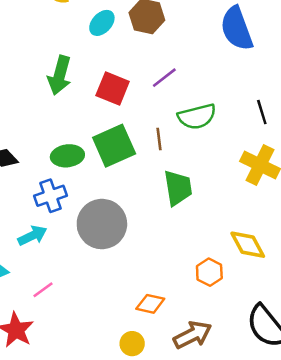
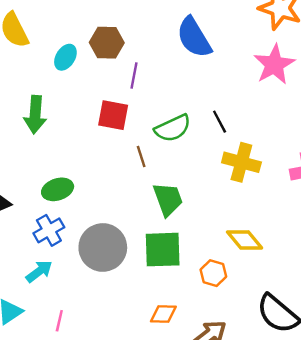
purple line: (164, 78) -> (134, 76), moved, turned -30
red square: (113, 89) -> (113, 115), moved
black line: (262, 112) -> (220, 122), moved
green square: (114, 146) -> (163, 250), moved, turned 33
pink line: (43, 290) -> (59, 321), turned -30

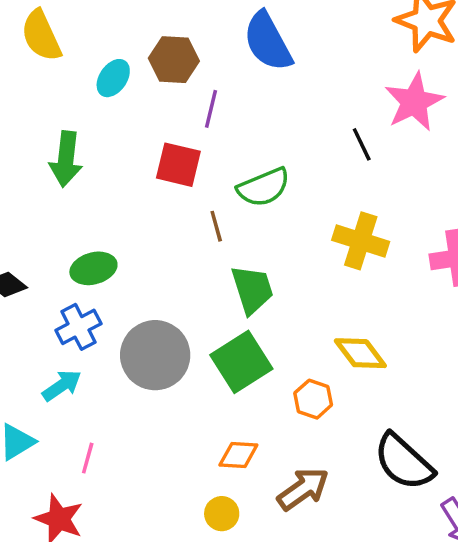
blue semicircle: (194, 37) -> (268, 41), moved
black line: (220, 122) -> (362, 144), moved
green square: (163, 250) -> (241, 362), turned -33

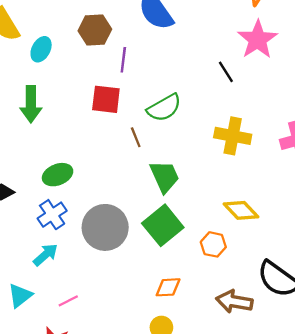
cyan ellipse: (113, 78) -> (41, 49), moved
pink line: (88, 458) -> (68, 301), turned 54
brown arrow: (303, 489) -> (234, 302), moved, turned -128

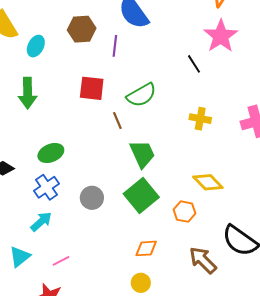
purple line: (123, 60) -> (115, 46), moved
yellow cross: (233, 136) -> (200, 119), size x0.7
gray circle: (105, 227) -> (92, 198), size x0.6
brown arrow: (234, 302) -> (203, 260), turned 36

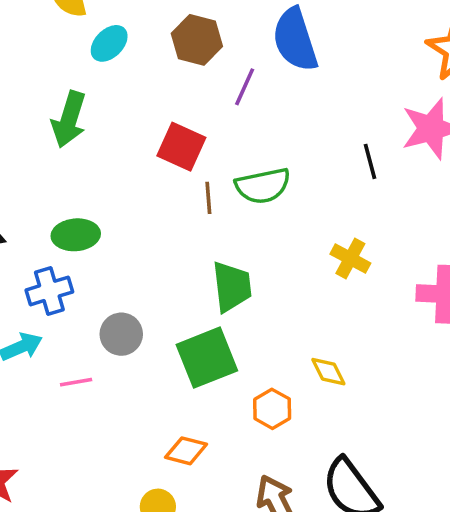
brown line: (117, 120) -> (208, 198), moved
yellow diamond: (208, 182) -> (328, 372), size x0.7
pink line: (61, 261) -> (76, 382), moved

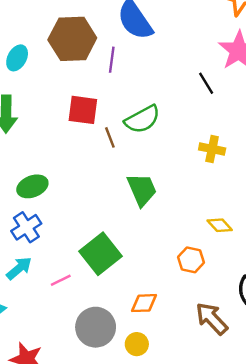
brown hexagon: (197, 40) -> (72, 39), size x1.4
gray circle: (121, 334) -> (96, 327), moved, size x1.4
green square: (207, 358) -> (100, 254), moved

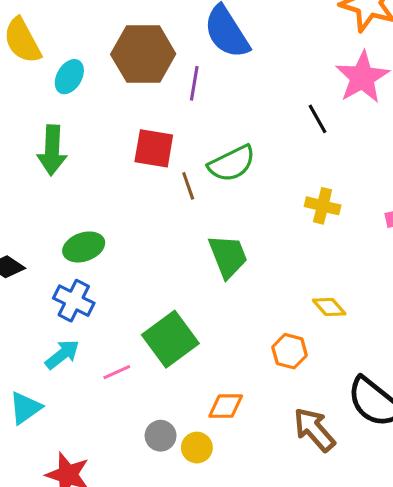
blue cross: (26, 227) -> (74, 301), turned -32
gray circle: (96, 327) -> (161, 436), size x0.6
yellow circle: (137, 344) -> (197, 448), moved

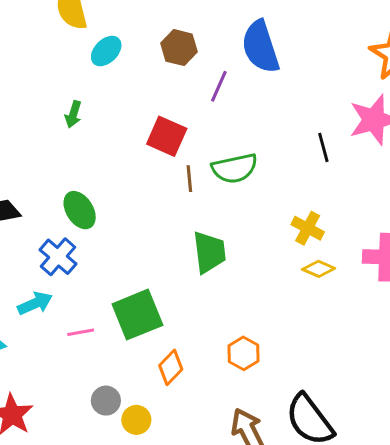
brown hexagon: (143, 54) -> (179, 48), size x0.6
green arrow: (52, 150) -> (73, 114), size x0.6
green ellipse: (84, 247) -> (80, 210), turned 63
yellow diamond: (329, 307) -> (319, 269), moved, turned -40
orange diamond: (226, 406) -> (171, 367), moved, turned -60

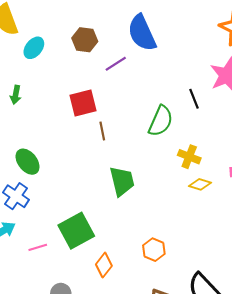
purple line: (219, 86) -> (116, 64), turned 40
red square: (167, 136) -> (83, 103), turned -32
green semicircle: (235, 168) -> (161, 121), moved, turned -48

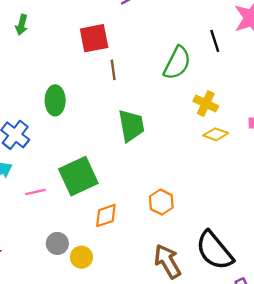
green ellipse: (28, 162) -> (55, 100), moved, turned 35
orange diamond: (104, 265) -> (106, 216), turned 30

